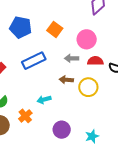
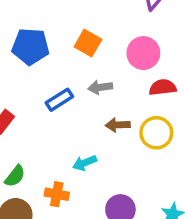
gray arrow: (72, 58) -> (100, 87), moved
blue rectangle: (34, 61) -> (59, 100), size x0.7
orange cross: (25, 116) -> (57, 194), turned -32

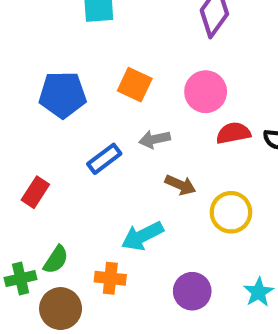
brown arrow: (118, 125) -> (180, 185), turned -150
yellow circle: (156, 133) -> (231, 212), moved
cyan arrow: (85, 163) -> (142, 236), size x1.4

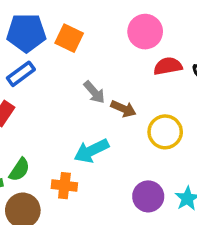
orange square: (135, 85) -> (69, 38), moved
gray arrow: (155, 139) -> (94, 92), moved, turned -120
blue rectangle: (104, 159) -> (21, 74), moved
purple circle: (192, 291) -> (148, 196), moved

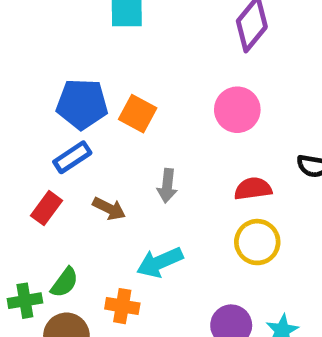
red semicircle: (168, 66) -> (253, 189), moved
gray arrow: (94, 92) -> (167, 186), turned 45
brown arrow: (123, 109) -> (109, 209), moved

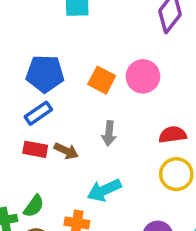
pink circle: (237, 110) -> (143, 76), moved
orange square: (138, 114) -> (102, 80), moved
red rectangle: (46, 208) -> (35, 149), moved, turned 65

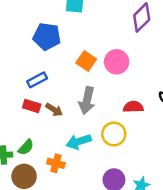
blue pentagon: (45, 74) -> (47, 36), moved
gray arrow: (109, 133) -> (87, 101), size x1.5
yellow circle: (176, 174) -> (114, 134), moved

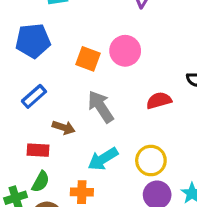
gray arrow: (87, 101) -> (101, 107), turned 148
red rectangle: (32, 106) -> (38, 150), moved
yellow circle: (114, 134) -> (151, 161), moved

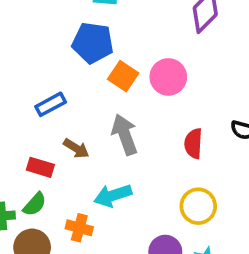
blue pentagon: (33, 41) -> (93, 43), moved
red semicircle: (159, 100) -> (193, 144), turned -85
yellow circle: (151, 161) -> (198, 206), moved

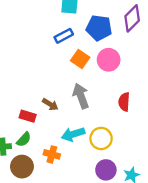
blue pentagon: (93, 43) -> (99, 28), moved
blue rectangle: (51, 104) -> (64, 36), moved
yellow circle: (198, 206) -> (101, 138), moved

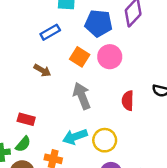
blue rectangle: (64, 36) -> (50, 32), moved
brown arrow: (50, 104) -> (42, 70), moved

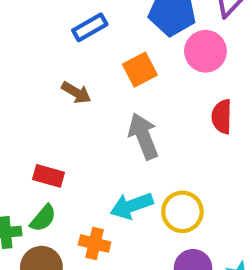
orange square: (80, 57) -> (140, 70), turned 30
pink circle: (110, 57) -> (205, 51), moved
red semicircle: (128, 101) -> (222, 117), moved

